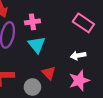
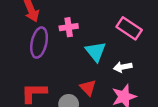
cyan triangle: (37, 45) -> (96, 52), moved

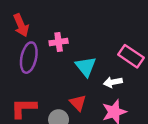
pink rectangle: (129, 28) -> (131, 56), moved

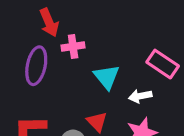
red arrow: (21, 25) -> (49, 22), moved

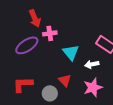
purple ellipse: (36, 66) -> (27, 45), turned 45

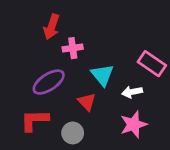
red arrow: (35, 18) -> (51, 27), turned 42
purple ellipse: (27, 45) -> (49, 82), moved
red triangle: (65, 80) -> (87, 102), moved

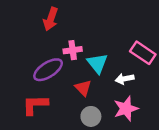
pink cross: (73, 48) -> (73, 50), moved
gray circle: (73, 133) -> (91, 116), moved

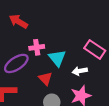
red arrow: (51, 19) -> (18, 22), turned 102

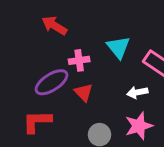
cyan triangle: (57, 58) -> (118, 47), moved
red triangle: (45, 79) -> (83, 92), moved

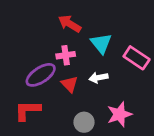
red arrow: (54, 26) -> (70, 24), moved
white arrow: (137, 92) -> (98, 78), moved

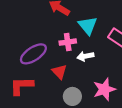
pink cross: (66, 55) -> (68, 42), moved
red triangle: (70, 84) -> (59, 72), moved

